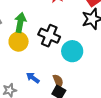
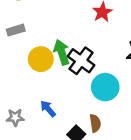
green arrow: (20, 22) -> (62, 52), moved, turned -42
brown semicircle: (58, 81) -> (95, 123), moved

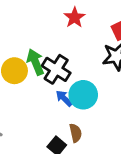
blue arrow: (48, 109) -> (64, 98), moved

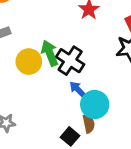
cyan circle: (83, 95) -> (95, 104), moved

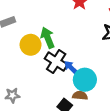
black cross: (70, 61) -> (56, 62), moved
brown semicircle: (89, 124) -> (80, 96), turned -72

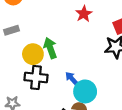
black cross: (56, 62) -> (36, 77), moved, turned -30

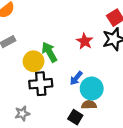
red star: (84, 14) -> (85, 41), moved
blue arrow: (72, 79) -> (76, 78), turned -88

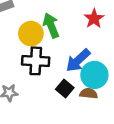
blue arrow: (76, 78) -> (78, 60), size x1.5
black square: (75, 117) -> (65, 88), moved

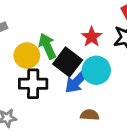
cyan circle: (94, 75) -> (96, 70), moved
black square: (65, 88) -> (68, 62), moved, size x1.5

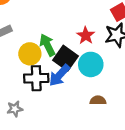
blue arrow: (77, 81) -> (59, 75), moved
brown semicircle: (90, 115) -> (98, 100), moved

